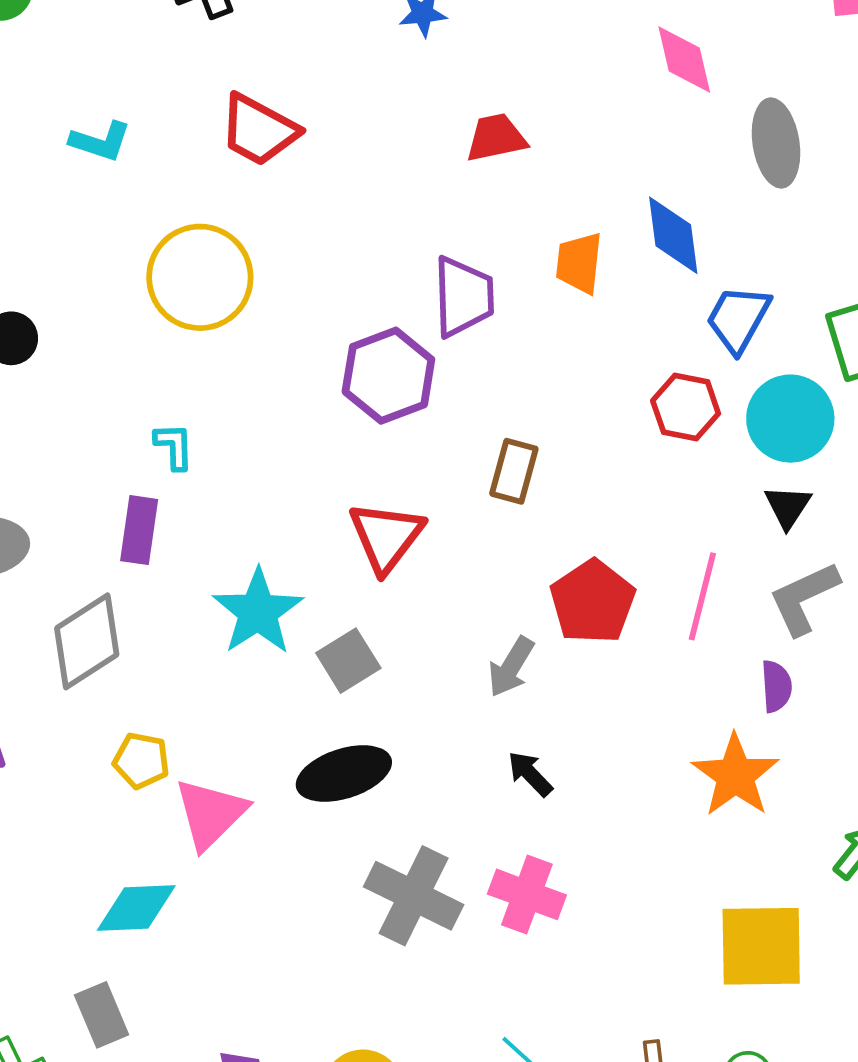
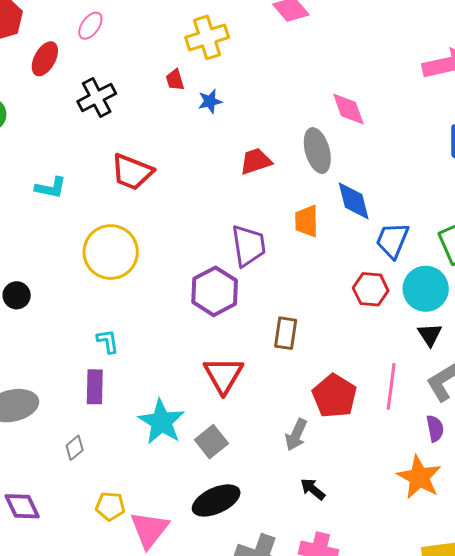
gray ellipse: (776, 143) -> (317, 151), moved
gray diamond: (87, 641) -> (75, 448), size x0.5

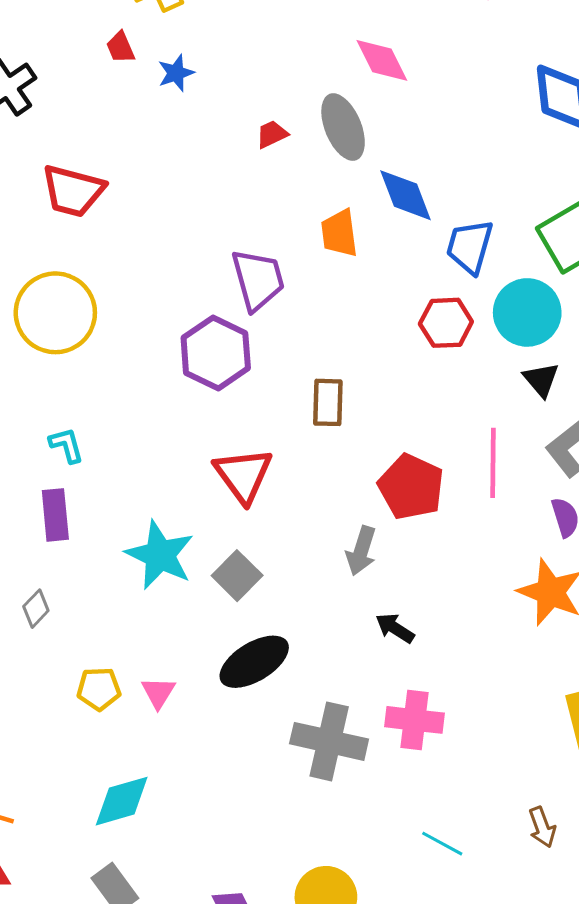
red trapezoid: (256, 161) -> (272, 134), moved, size x0.7
pink triangle: (149, 530) -> (158, 693), moved, size x0.6

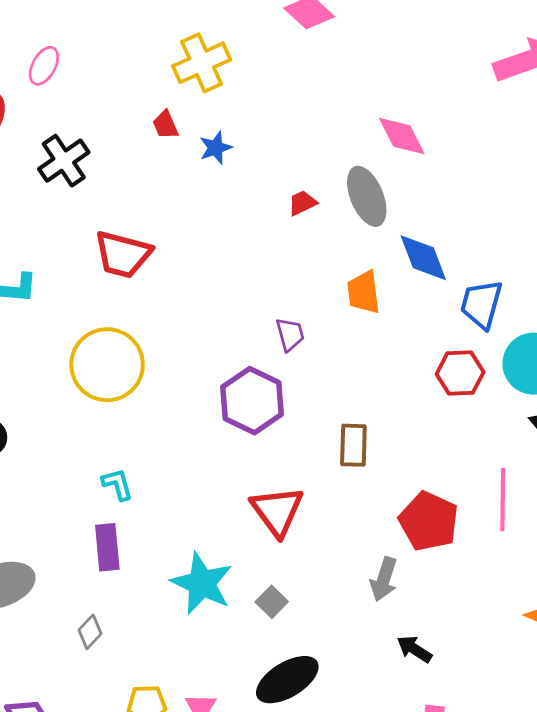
purple trapezoid: (258, 280) -> (290, 334), size x0.6
gray square: (237, 576) -> (272, 602), size x0.7

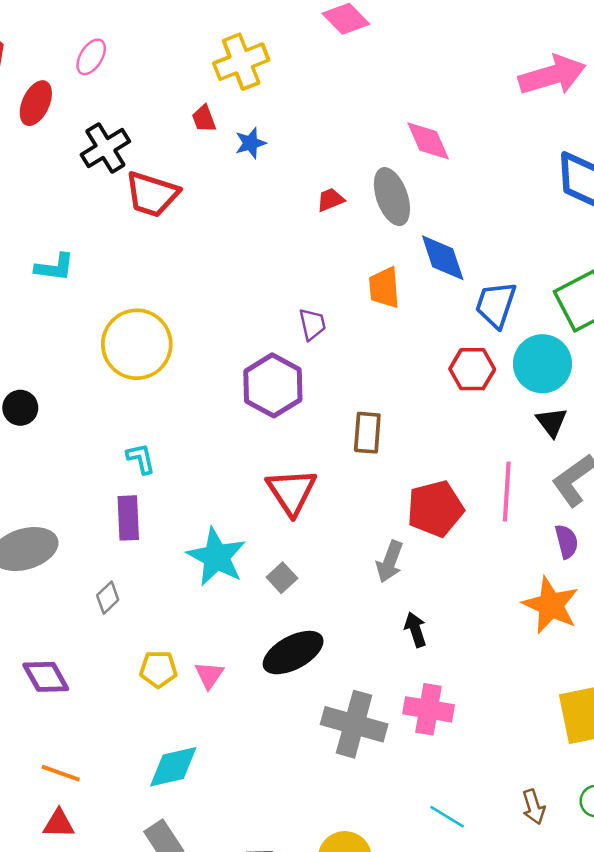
red trapezoid: (123, 254) -> (152, 194), moved
red pentagon: (429, 521) -> (435, 509), turned 30
black arrow: (414, 649) -> (415, 630), turned 36

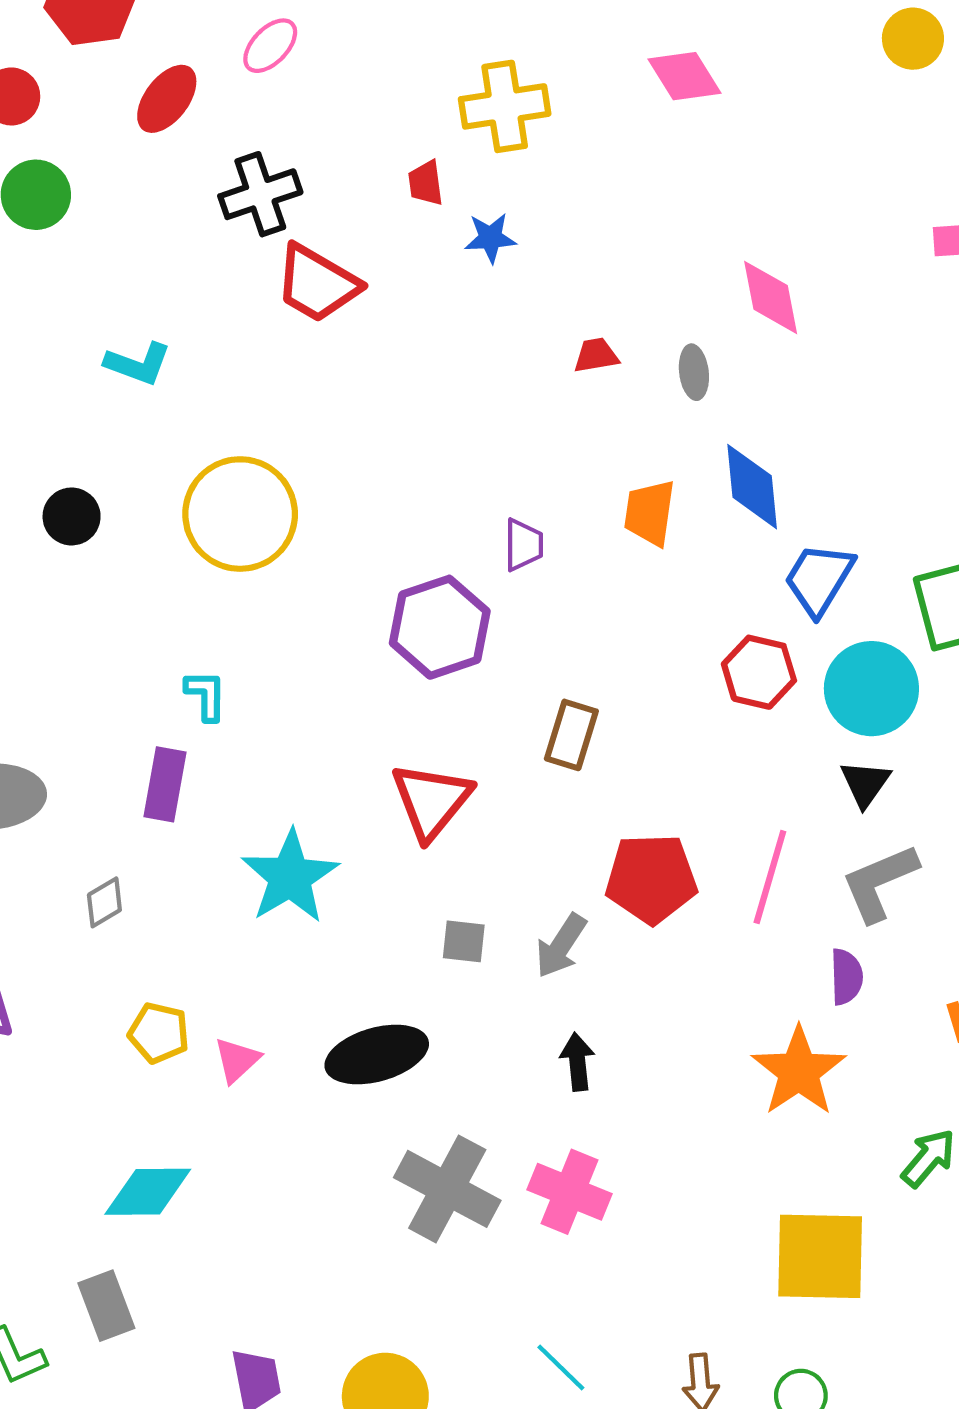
gray ellipse: (392, 197) -> (694, 372), size x0.6
black circle: (20, 408) -> (72, 516), moved
gray square: (282, 578) -> (464, 941), moved, turned 36

